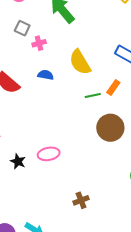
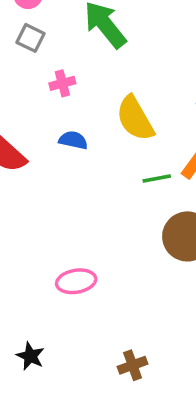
gray square: (22, 28) -> (30, 38), moved
black star: (18, 161) -> (30, 356), moved

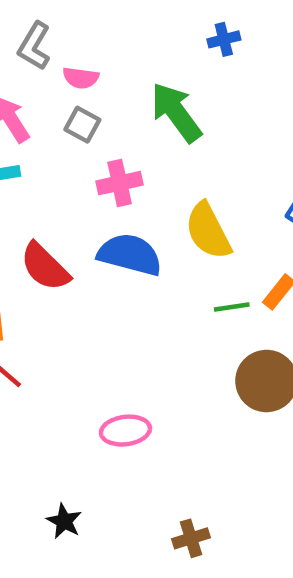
pink cross: (62, 83) -> (120, 183), size x1.4
blue semicircle: (73, 140) -> (130, 254), size x1.8

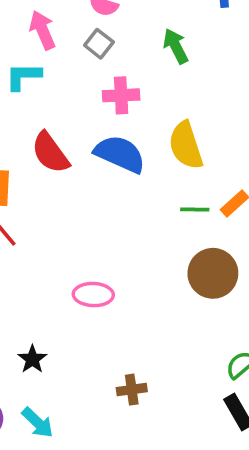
green arrow: (176, 112) -> (176, 46), size x0.7

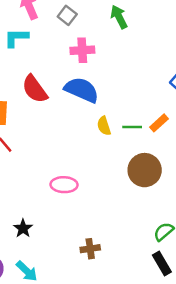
yellow semicircle: (186, 145) -> (104, 126), moved, size x0.6

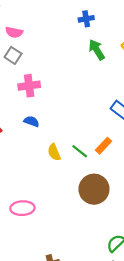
green arrow: (119, 17) -> (97, 50), moved
blue semicircle: (82, 90) -> (31, 121), size x0.5
green line: (132, 127) -> (80, 151), turned 42

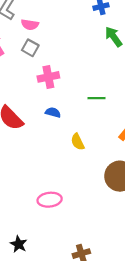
green line: (80, 151) -> (96, 98), moved, turned -35

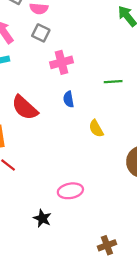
blue semicircle: (53, 112) -> (69, 99), turned -112
black star: (19, 244) -> (42, 218), moved

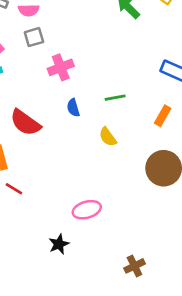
gray square: (41, 33) -> (34, 37), turned -36
green line: (113, 82) -> (115, 98), moved
black star: (42, 218) -> (59, 244), turned 30

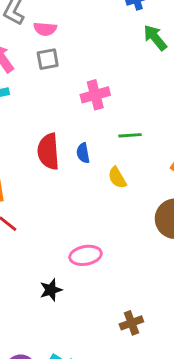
pink cross: (61, 67) -> (95, 95), moved
blue semicircle: (73, 108) -> (83, 153), moved
red semicircle: (25, 123) -> (48, 151), moved, turned 44

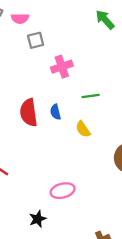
gray square: (48, 59) -> (36, 40), moved

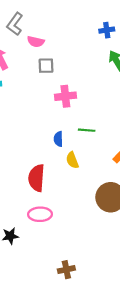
blue semicircle: (55, 112) -> (58, 139), moved
red semicircle: (29, 113) -> (36, 178), moved

